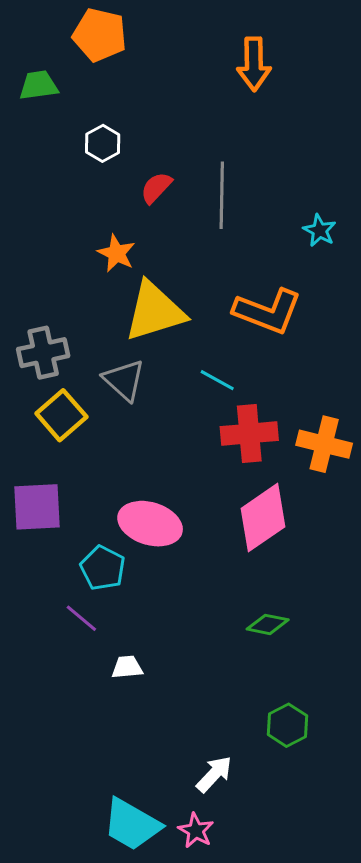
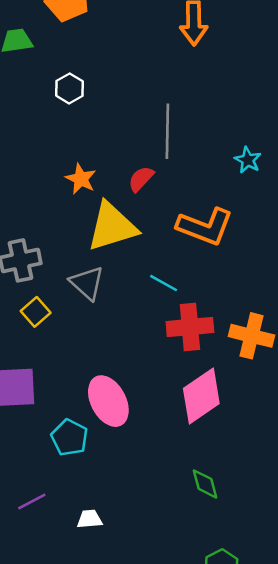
red semicircle: (156, 188) -> (141, 179), moved
yellow square: (61, 415) -> (36, 312), size x0.7
pink ellipse: (150, 524) -> (108, 401), turned 45
purple line: (81, 618) -> (32, 502), moved, turned -68
green diamond: (268, 624) -> (205, 484), turned 64

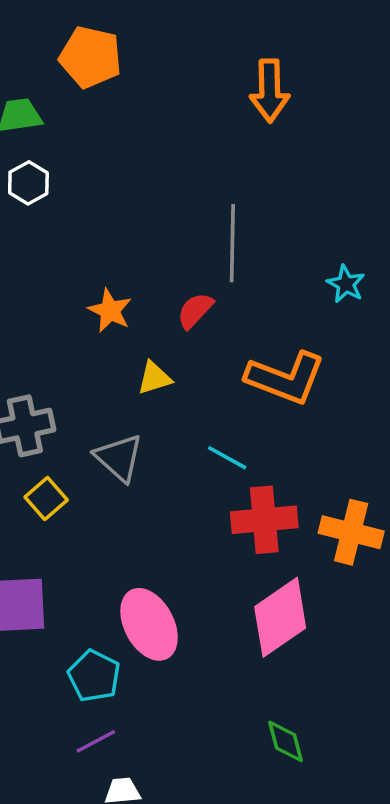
white hexagon: (69, 88) -> (28, 183), moved
yellow triangle: (112, 227) -> (154, 378), size x0.5
purple line: (32, 502) -> (96, 741), moved

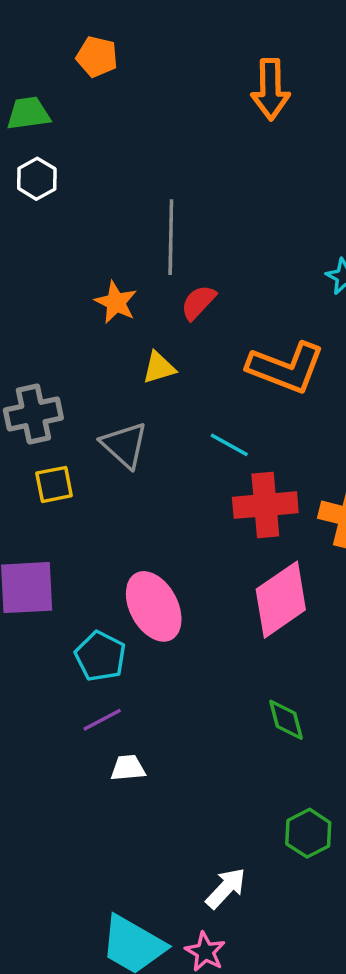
orange pentagon: (91, 57) -> (97, 57), size x0.7
gray line: (232, 243) -> (171, 237), moved
yellow square: (46, 499) -> (54, 484), turned 30

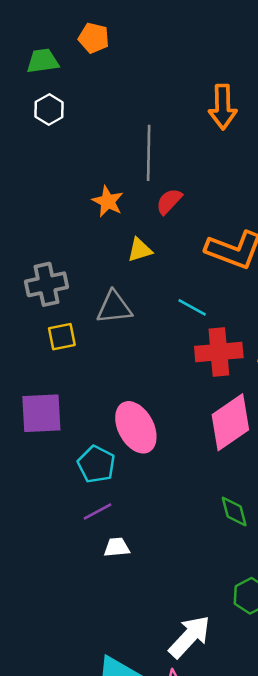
orange pentagon: (97, 57) -> (94, 38), moved
orange arrow: (270, 89) -> (223, 107), moved
gray triangle: (124, 445) -> (114, 307), turned -48
white arrow: (226, 888) -> (189, 637), size x1.4

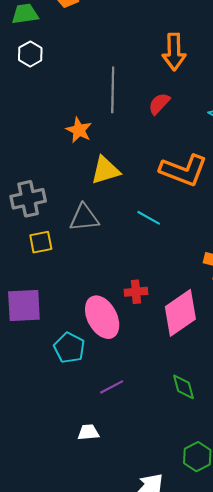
red semicircle: (169, 201) -> (159, 104), moved
yellow triangle: (140, 250) -> (105, 170), size x1.4
red cross: (219, 352) -> (136, 292), moved, size x0.6
purple line: (98, 512) -> (112, 387), moved
white trapezoid: (117, 547) -> (88, 432), moved

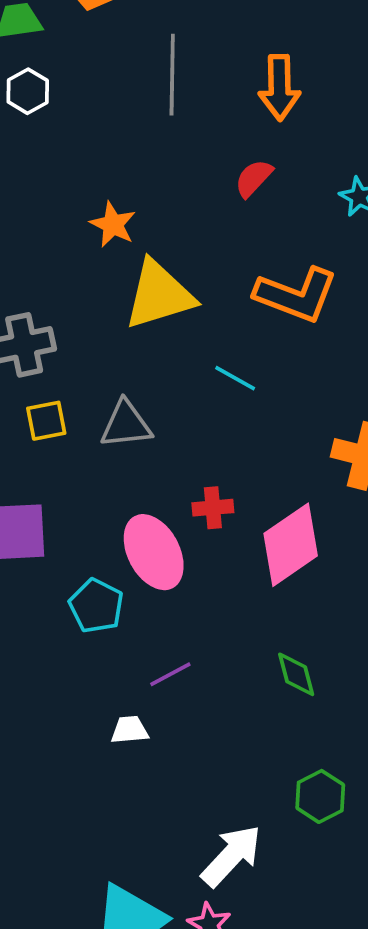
gray line: (113, 90) -> (172, 75), moved
yellow triangle: (105, 170) -> (159, 295), size x1.4
gray triangle: (84, 218) -> (126, 424), moved
white trapezoid: (88, 432) -> (130, 730), moved

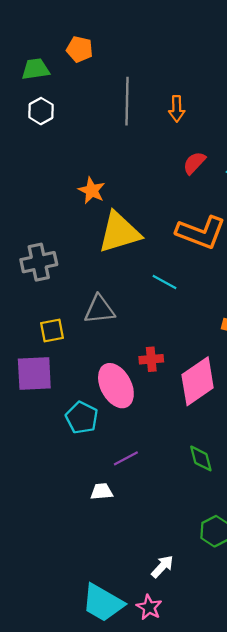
orange arrow: (280, 88) -> (177, 109), moved, size x0.7
red semicircle: (254, 178) -> (194, 163), moved
yellow square: (46, 421) -> (52, 330), moved
white arrow: (231, 856) -> (162, 566), size x0.6

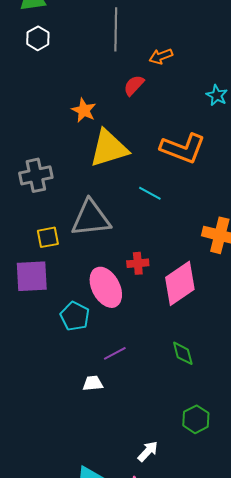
orange arrow: (177, 109) -> (161, 56), moved, turned 70
red semicircle: (194, 163) -> (134, 85), moved
gray triangle: (99, 310) -> (91, 218), size x1.4

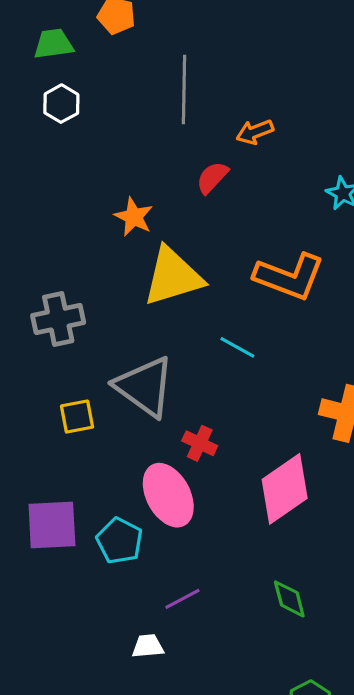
gray triangle: (91, 218) -> (145, 387), turned 42
red cross: (138, 263) -> (200, 443), moved, turned 30
purple square: (32, 276) -> (52, 525), moved

